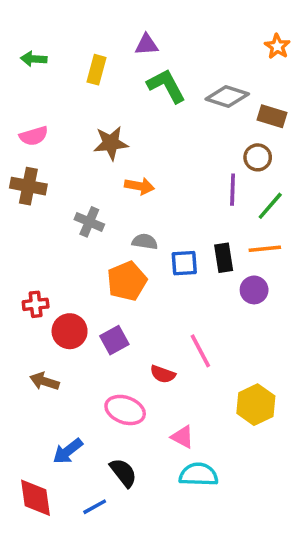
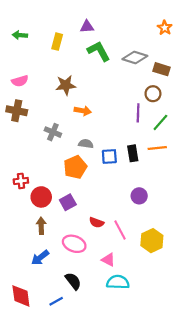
purple circle: (254, 290) -> (139, 196), moved
pink line: (200, 351) -> (120, 230), moved
brown arrow: (45, 381) -> (41, 226), moved, turned 70
blue arrow: (68, 451) -> (40, 258), moved

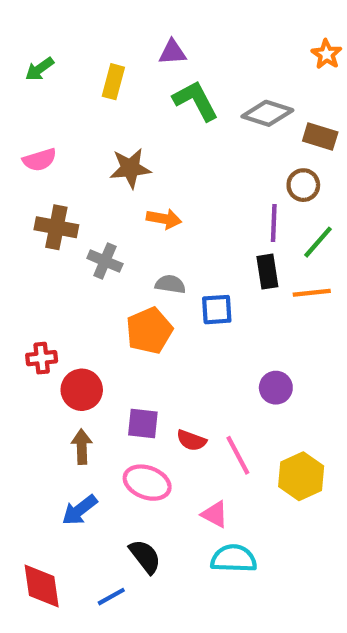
green arrow: (20, 35) -> (40, 69), turned -40
brown cross: (17, 111) -> (56, 227), moved
black rectangle: (133, 153) -> (267, 272), moved
purple square: (68, 202) -> (143, 424), moved, turned 35

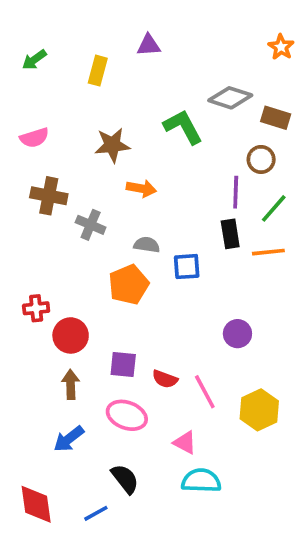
green L-shape: (196, 101) -> (183, 127), moved

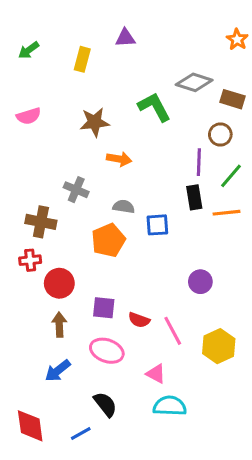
brown cross: (49, 196) -> (41, 222), moved

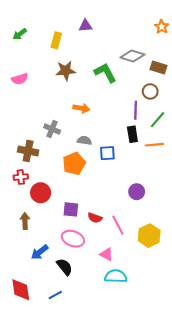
brown star: (95, 122) -> (66, 71), moved
brown arrow: (59, 325) -> (25, 221), moved
black semicircle: (105, 404) -> (65, 267), moved

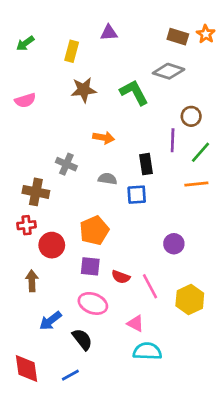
brown rectangle: (159, 67) -> (178, 37), moved
black rectangle: (132, 134) -> (146, 164), moved
orange pentagon: (74, 164) -> (94, 230), moved

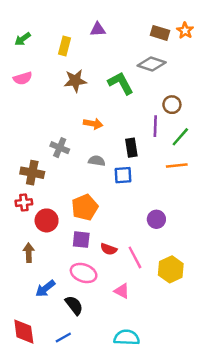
pink semicircle: (25, 100) -> (23, 78), moved
cyan semicircle: (147, 351) -> (127, 337), moved

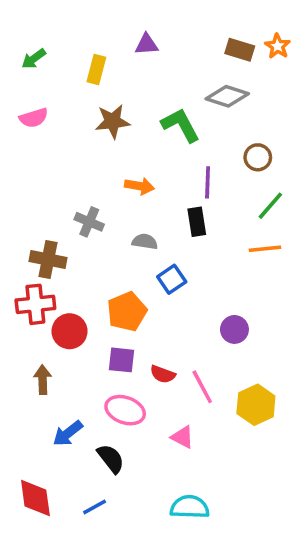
purple line: (155, 126) -> (208, 182), moved
blue square: (123, 175) -> (172, 279), moved, turned -30
red cross: (24, 203) -> (35, 304), size x1.5

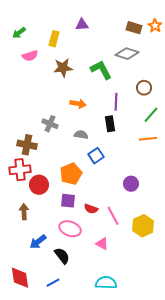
pink semicircle: (34, 118) -> (30, 56), moved

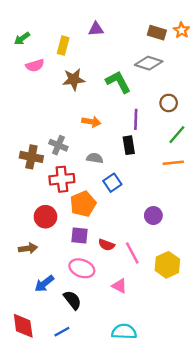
brown cross: (27, 145) -> (31, 157), moved
red cross: (20, 170) -> (62, 179), moved
brown arrow: (24, 212) -> (28, 248), turned 84

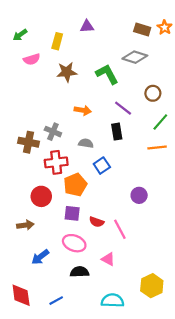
purple line: (136, 119) -> (123, 108), turned -54
yellow hexagon: (167, 265) -> (152, 286), moved
black semicircle: (72, 300) -> (80, 272), moved, turned -54

